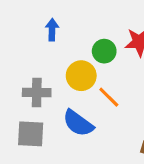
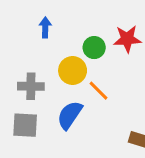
blue semicircle: (78, 123) -> (70, 115), turned 88

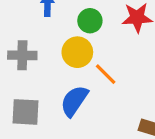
green circle: (94, 48) -> (90, 21), moved
gray cross: (31, 86) -> (22, 55), moved

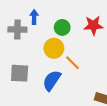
gray cross: (22, 55) -> (17, 30), moved
gray square: (25, 112) -> (20, 73), moved

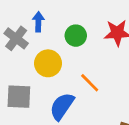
gray cross: (17, 30) -> (16, 38), turned 36
yellow circle: (54, 48) -> (48, 63), moved

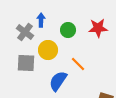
gray square: (19, 97) -> (26, 63), moved

